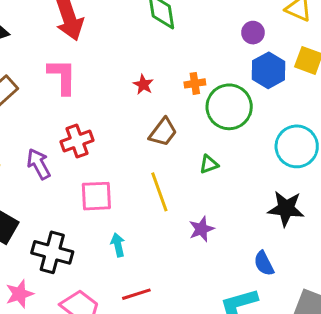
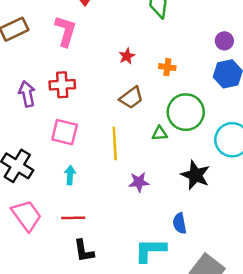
green circle: (229, 107) -> (186, 112), moved
black star: (286, 209) -> (195, 175), moved

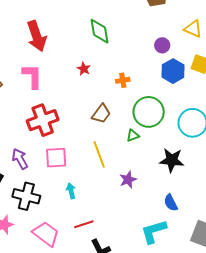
red star: (127, 56) -> (84, 69), moved
red cross: (62, 85) -> (43, 120), size x1.4
purple arrow: (27, 94) -> (20, 159), moved

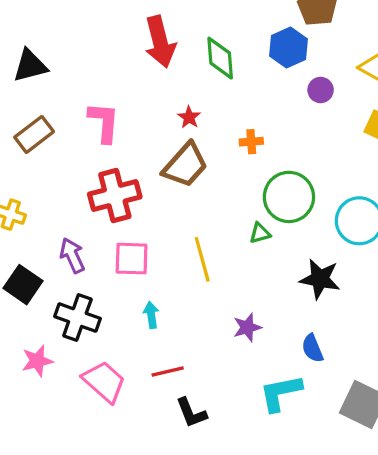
red arrow: (37, 36) -> (160, 42), moved
blue hexagon: (173, 71) -> (289, 48), moved
brown trapezoid: (101, 114) -> (185, 165), moved, size x1.4
purple star: (128, 180) -> (247, 327), moved

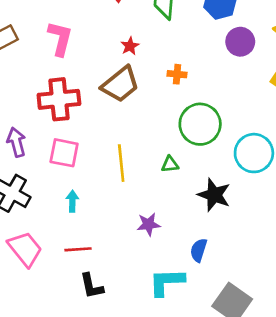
purple circle: (321, 90) -> (240, 42), size x1.4
green triangle: (260, 233) -> (170, 164), moved
blue semicircle: (312, 348) -> (199, 250), turned 30

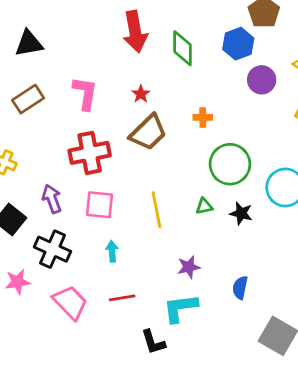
red star: (130, 46) -> (141, 94), moved
black star: (214, 195) -> (241, 213), moved, size x0.7
cyan L-shape: (167, 282) -> (180, 308), moved
black L-shape: (92, 286) -> (153, 342), moved

